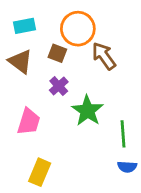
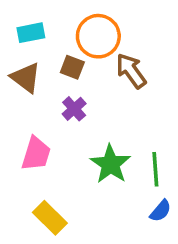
green star: (87, 111) -> (110, 164), moved
blue semicircle: (127, 167) -> (161, 211), turned -54
yellow rectangle: (40, 172) -> (50, 218), turned -68

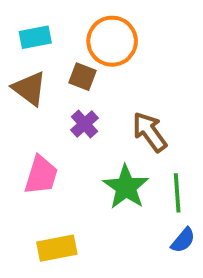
brown arrow: (131, 71) -> (150, 132), moved
yellow rectangle: (50, 218) -> (57, 248), turned -56

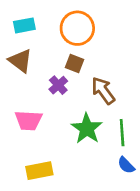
brown square: (83, 77) -> (75, 63), moved
pink trapezoid: (41, 175) -> (28, 120), turned 76
blue semicircle: (183, 240) -> (126, 165), turned 96

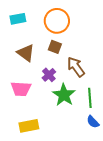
brown triangle: (20, 61) -> (26, 53), moved
purple cross: (58, 85) -> (49, 75), moved

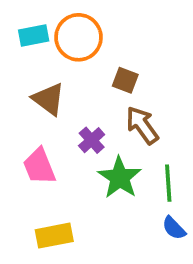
orange circle: (57, 21) -> (79, 37), moved
brown square: (55, 47) -> (125, 80), moved
pink trapezoid: (21, 89) -> (39, 166), turned 65

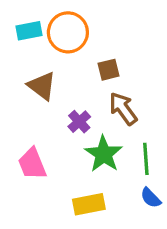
brown square: (125, 80) -> (108, 70), turned -35
pink trapezoid: (39, 166) -> (32, 164), moved
yellow rectangle: (54, 236) -> (89, 204), moved

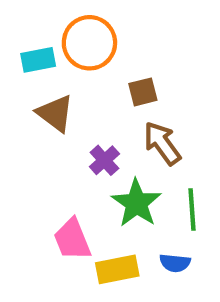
cyan rectangle: (29, 31) -> (38, 60), moved
pink trapezoid: (32, 164) -> (72, 239), moved
blue semicircle: (151, 198) -> (175, 263), moved, turned -40

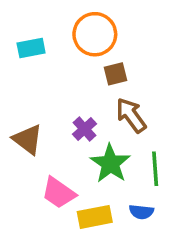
orange circle: (89, 43) -> (95, 34), moved
brown triangle: (55, 113) -> (28, 139), moved
pink trapezoid: (72, 239) -> (59, 193), turned -33

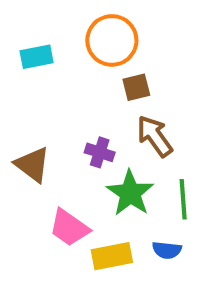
purple cross: (84, 129) -> (100, 152), turned -30

